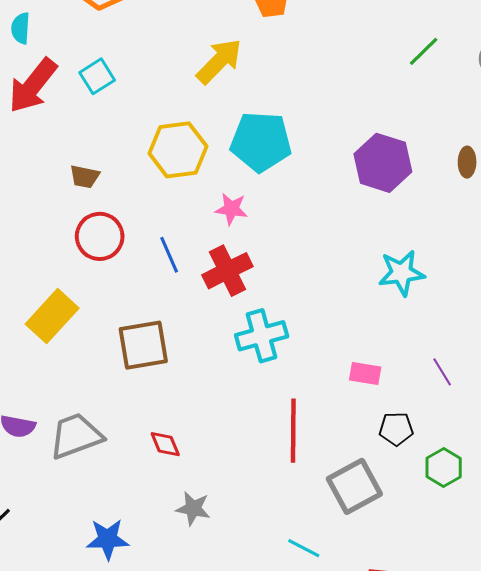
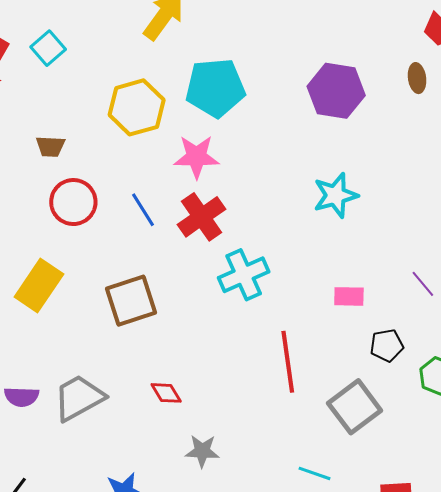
pink star: (231, 209) -> (197, 157), size x1.4
cyan star: (401, 273) -> (335, 195), moved

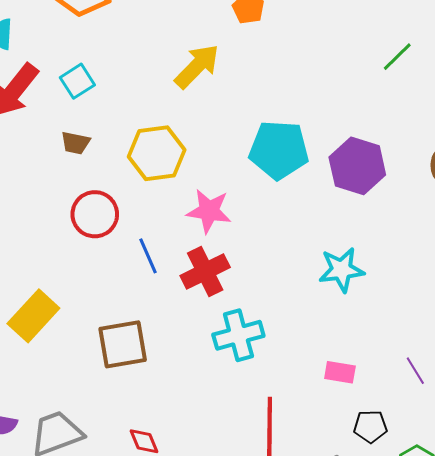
cyan pentagon: (215, 88) -> (279, 150), moved
brown trapezoid: (50, 146) -> (75, 143), moved
red circle: (73, 202) -> (95, 214), moved

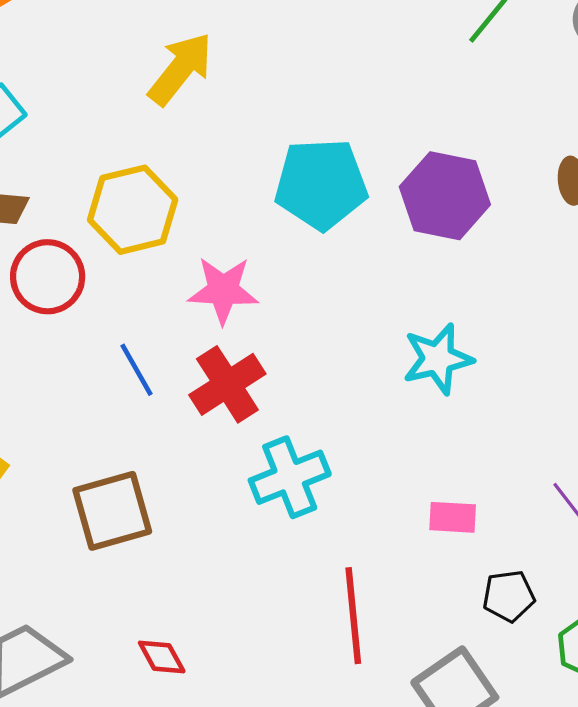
red circle: (95, 214) -> (48, 277), moved

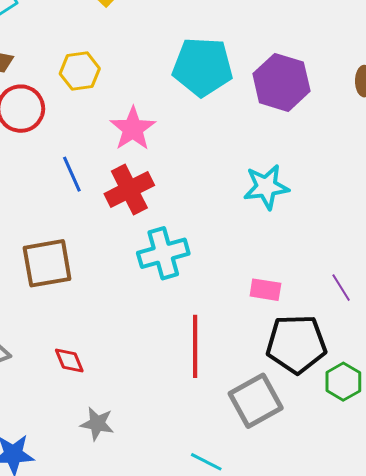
yellow hexagon: (133, 210) -> (80, 71), size x0.7
pink star: (223, 290) -> (133, 129), turned 30
black pentagon: (509, 596) -> (296, 344), size x1.8

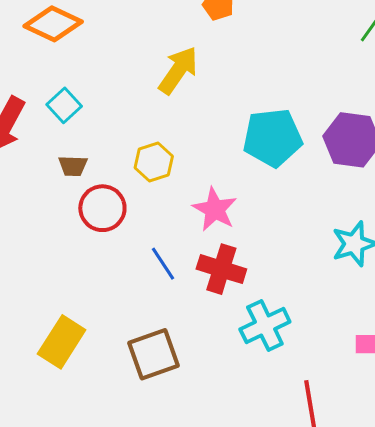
red cross: (129, 190) -> (221, 269), turned -36

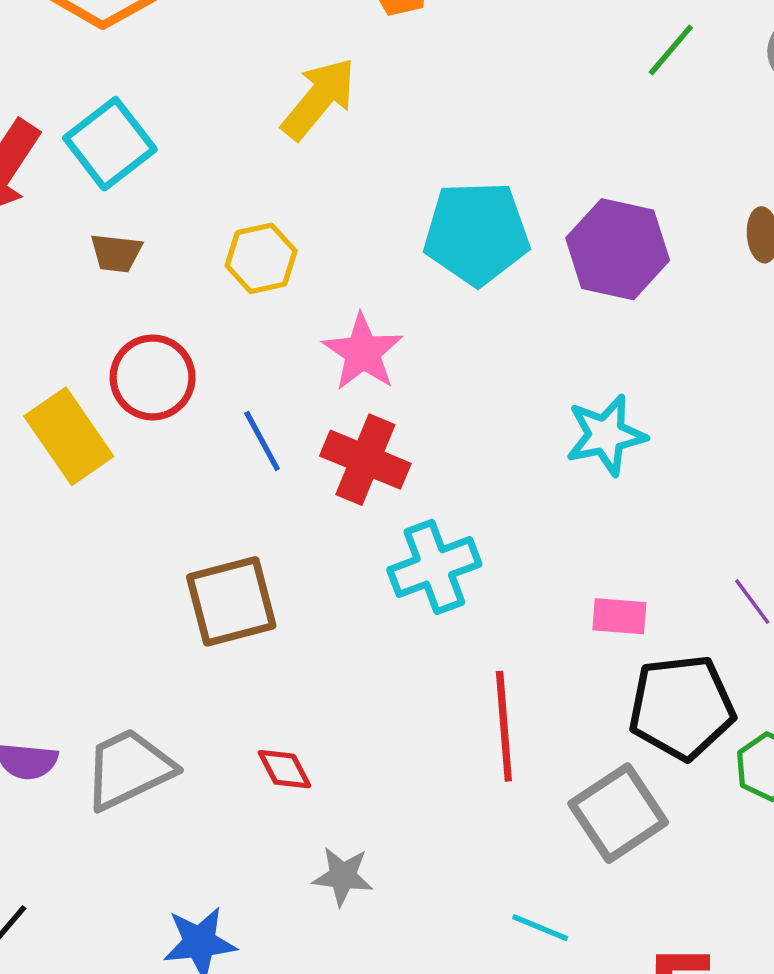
cyan square: (64, 105) -> (110, 144), size x1.4
red circle: (102, 208) -> (153, 377), moved
yellow rectangle: (62, 342) -> (69, 436), moved, turned -72

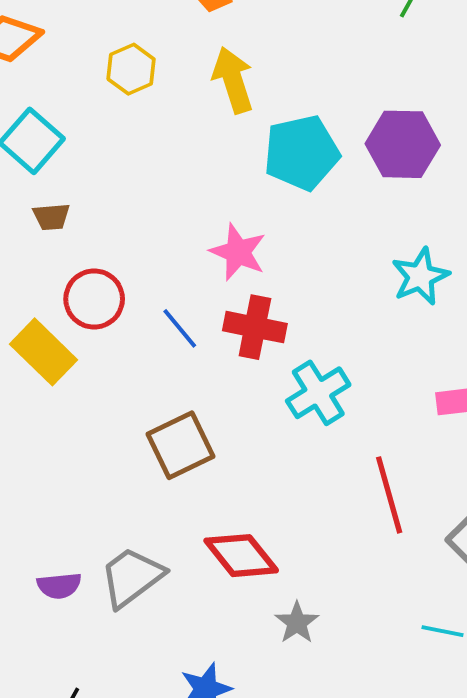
yellow arrow: (319, 99) -> (233, 80), moved, turned -46
yellow hexagon: (261, 258) -> (131, 69), moved
red diamond: (284, 769) -> (241, 556), size x1.8
gray star: (343, 876) -> (297, 623), turned -30

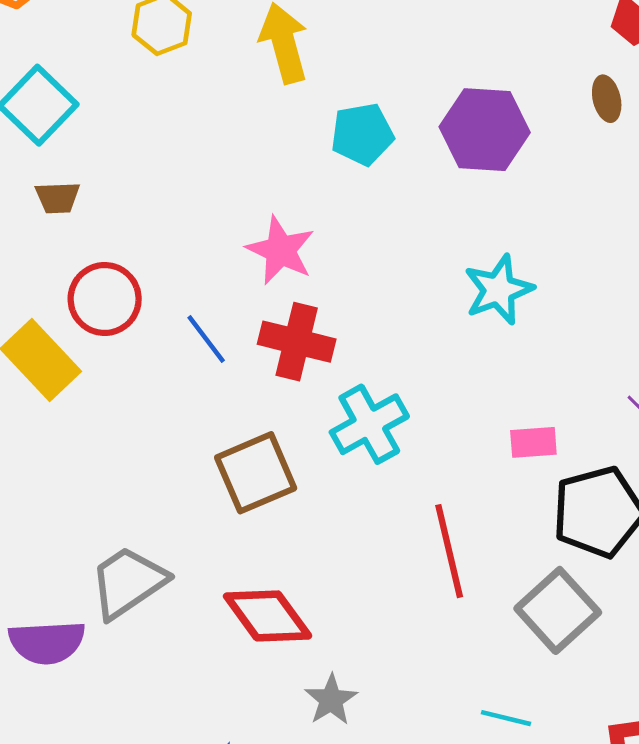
cyan pentagon: (301, 153) -> (362, 134), size x0.7
brown square: (180, 445) -> (256, 473), moved
gray trapezoid: (132, 577) -> (128, 582), moved
purple semicircle: (59, 586) -> (47, 642), size x1.4

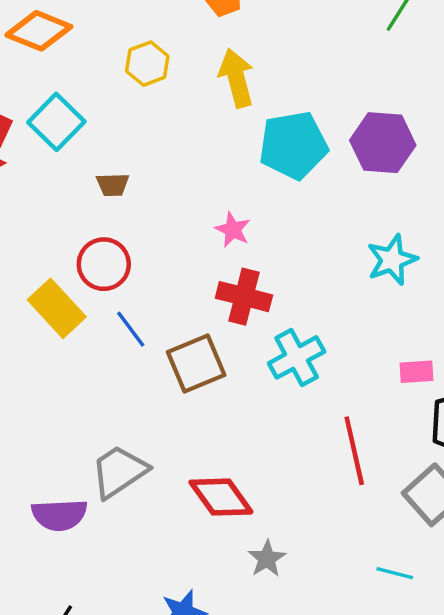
cyan pentagon: (362, 134) -> (293, 145), size x1.5
brown trapezoid: (58, 198) -> (113, 185), moved
pink star: (280, 250) -> (233, 230), size x0.7
blue line: (206, 339) -> (131, 329), moved
brown square: (256, 473) -> (196, 364), moved

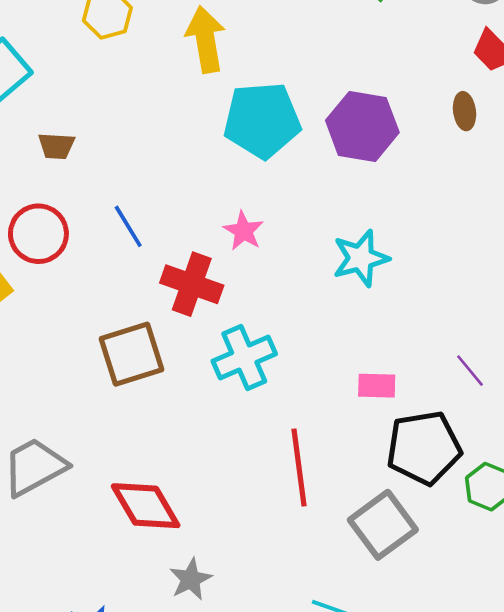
pink star: (233, 230) -> (243, 231), moved
blue line: (131, 329) -> (128, 226), moved

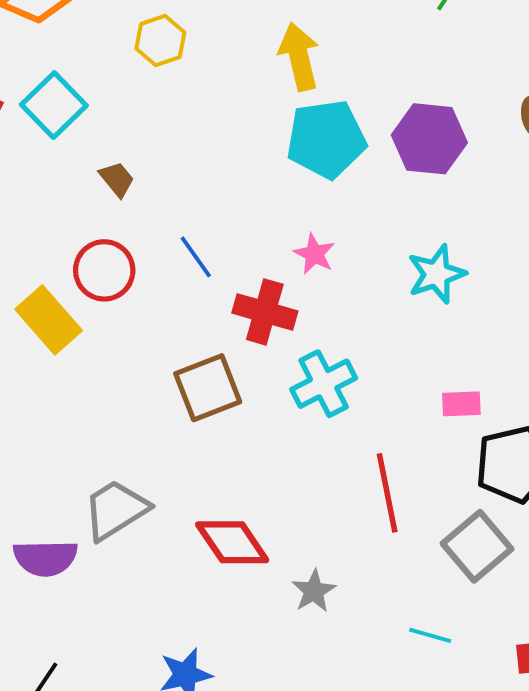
yellow arrow: (206, 39) -> (299, 57), moved
brown trapezoid: (56, 146) -> (117, 179), turned -129
gray star: (191, 579) -> (314, 591), moved

